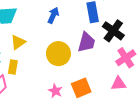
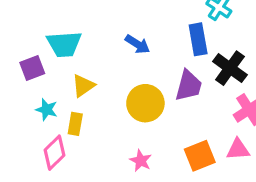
blue arrow: (53, 15) -> (137, 44), turned 98
orange square: (81, 88) -> (200, 156), moved

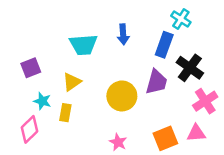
blue rectangle: (198, 39) -> (164, 45), turned 30
cyan trapezoid: (64, 44) -> (83, 45), moved
blue arrow: (137, 44) -> (123, 34), moved, turned 54
pink diamond: (54, 153) -> (30, 129), moved

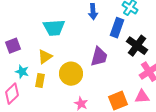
blue arrow: (123, 34) -> (93, 12), moved
purple trapezoid: (157, 82) -> (99, 57), moved
yellow circle: (122, 96) -> (71, 74), moved

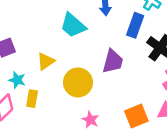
cyan trapezoid: (54, 28) -> (73, 25), moved, turned 45
yellow rectangle: (40, 81) -> (32, 99), moved

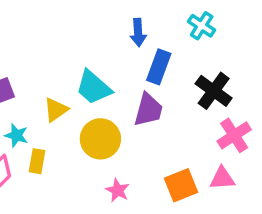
cyan trapezoid: (73, 25) -> (94, 87), moved
blue rectangle: (135, 25) -> (159, 67), moved

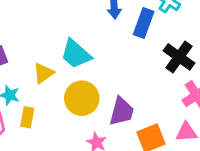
blue rectangle: (159, 67) -> (144, 23), moved
purple trapezoid: (148, 110) -> (122, 111), moved

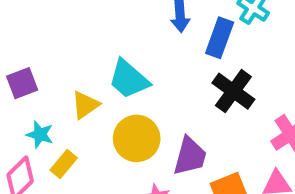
black cross: (179, 57) -> (233, 91), moved
yellow rectangle: (27, 117) -> (64, 164), turned 30

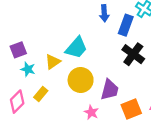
cyan trapezoid: (129, 79) -> (76, 48), turned -90
cyan star: (40, 134) -> (28, 69), moved

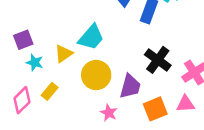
black cross: (133, 54) -> (158, 60), moved

